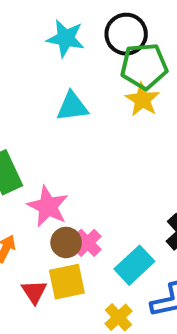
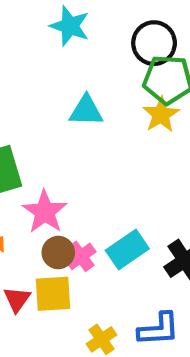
cyan star: (66, 38) -> (70, 26), moved
cyan rectangle: (134, 265) -> (127, 250), moved

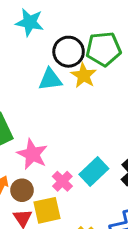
black circle: (154, 43) -> (69, 52), moved
yellow star: (161, 115) -> (84, 75), moved
brown circle: (58, 253) -> (22, 190), moved

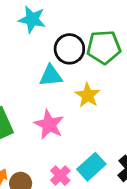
yellow star: (84, 75) -> (88, 95), moved
pink star: (32, 154) -> (49, 125), moved

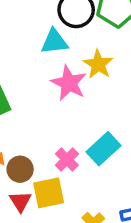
pink star: (49, 125) -> (69, 83), moved

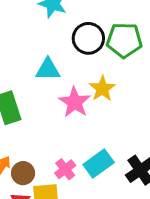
cyan triangle: (54, 42) -> (48, 69), moved

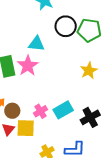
yellow star: (102, 89) -> (89, 71), moved
pink star: (75, 102) -> (28, 66), moved

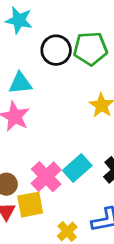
pink cross: (41, 111) -> (46, 177), size x1.5

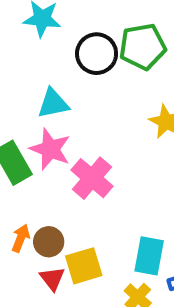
cyan rectangle: (77, 168) -> (149, 256), moved, turned -32
pink cross: (46, 177) -> (92, 178), moved

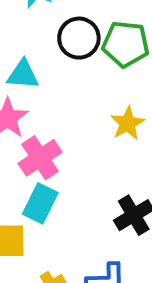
cyan rectangle: (149, 256) -> (40, 203), moved

